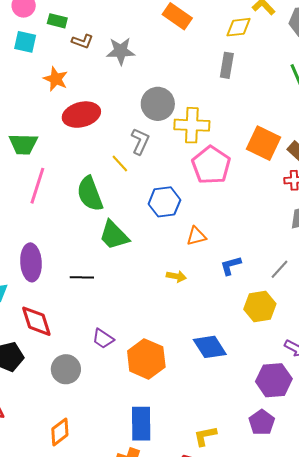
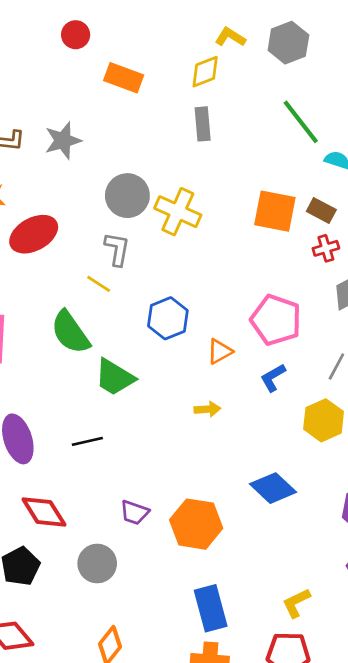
yellow cross: (192, 125) -> (178, 212), turned 36
pink pentagon: (211, 165) -> (276, 320), moved

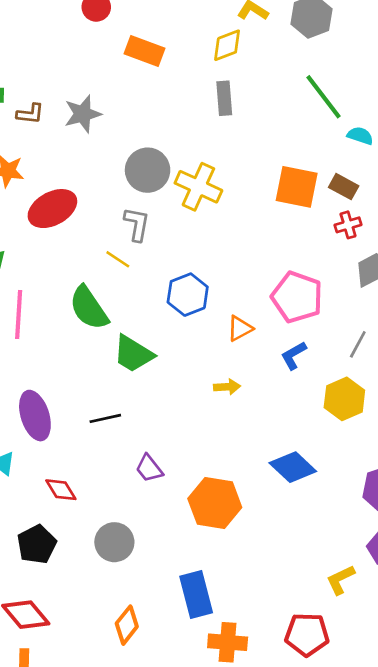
red diamond: (44, 512) -> (61, 490), size x0.7
purple trapezoid: (134, 512) -> (149, 468), moved, turned 32
yellow L-shape: (296, 603) -> (341, 580), moved
blue rectangle: (211, 608) -> (196, 595), moved

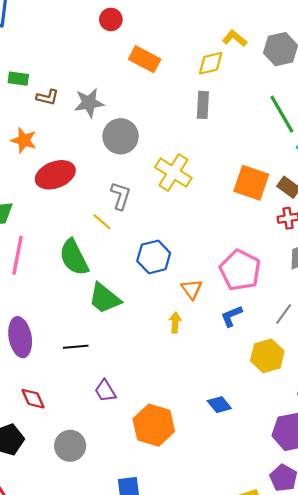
gray circle: (148, 170) -> (121, 136), moved
orange triangle: (240, 328) -> (192, 289), turned -45
yellow arrow: (227, 387) -> (175, 322), moved, turned -90
blue diamond: (293, 467) -> (219, 405), size x0.7

